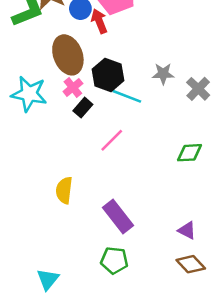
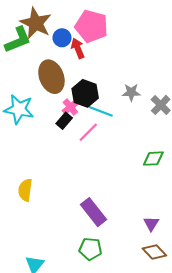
pink cross: (73, 88) -> (70, 107), moved
pink line: (112, 140) -> (88, 132), moved
yellow semicircle: (64, 190) -> (25, 190), moved
purple triangle: (187, 230) -> (151, 224), turned 35

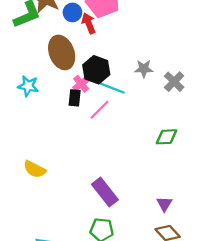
cyan star: (19, 109) -> (28, 86), size x0.7
black rectangle: (64, 121) -> (75, 98), turned -35
yellow semicircle: (25, 190) -> (35, 169), turned -70

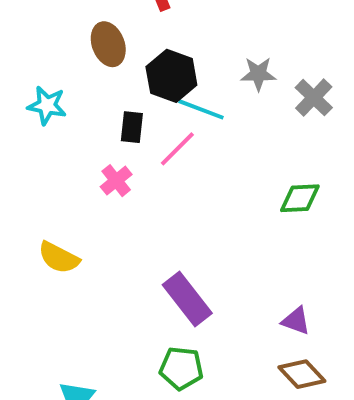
brown ellipse: (62, 52) -> (108, 44), size x0.7
pink cross: (81, 84) -> (116, 181), moved
purple triangle: (164, 204) -> (296, 321), turned -42

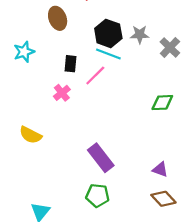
black hexagon: (171, 76) -> (108, 33), moved
cyan star: (47, 105) -> (24, 52), turned -30

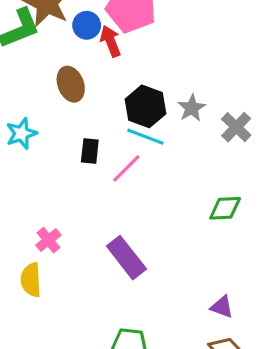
gray star: (140, 34) -> (192, 108), turned -30
pink cross: (62, 93) -> (48, 240), moved
yellow semicircle: (31, 135) -> (31, 280), moved, turned 60
purple rectangle: (101, 158) -> (126, 258), moved

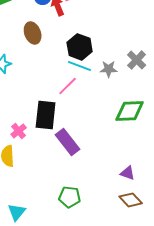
gray star: (192, 108) -> (109, 69), moved, turned 30
black rectangle: (90, 151) -> (46, 115), moved, size x1.8
green diamond: (225, 208) -> (130, 111), size x1.4

